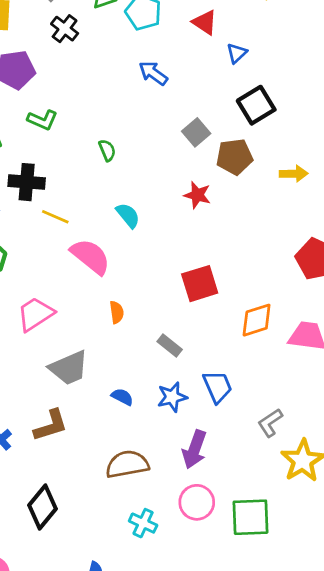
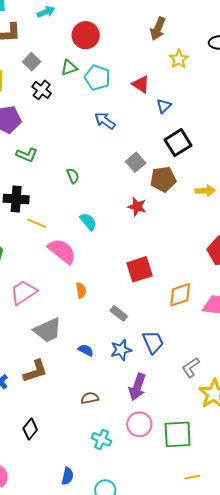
brown semicircle: (127, 464) -> (90, 398), size x0.6
black diamond: (43, 507) -> (30, 429), size x0.7

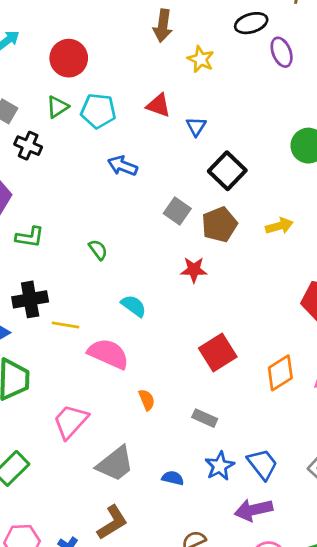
blue trapezoid: (153, 342) -> (262, 464), moved
purple arrow: (137, 387) -> (254, 510), turned 72

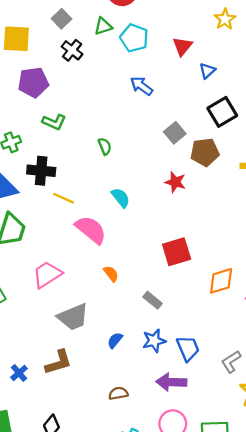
red triangle: (159, 105) -> (182, 46), turned 35
orange semicircle: (147, 400) -> (111, 274), turned -30
blue semicircle: (173, 478) -> (115, 340), turned -78

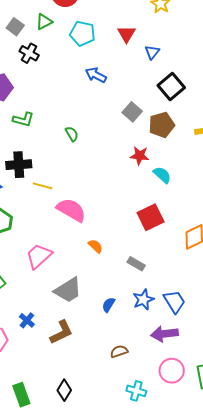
green triangle: (103, 26) -> (44, 22), moved
cyan semicircle: (121, 198) -> (162, 175), moved
blue cross: (19, 373) -> (27, 320), moved

